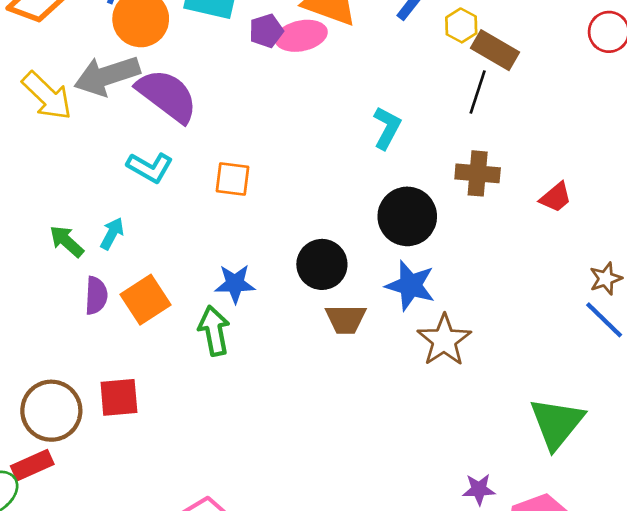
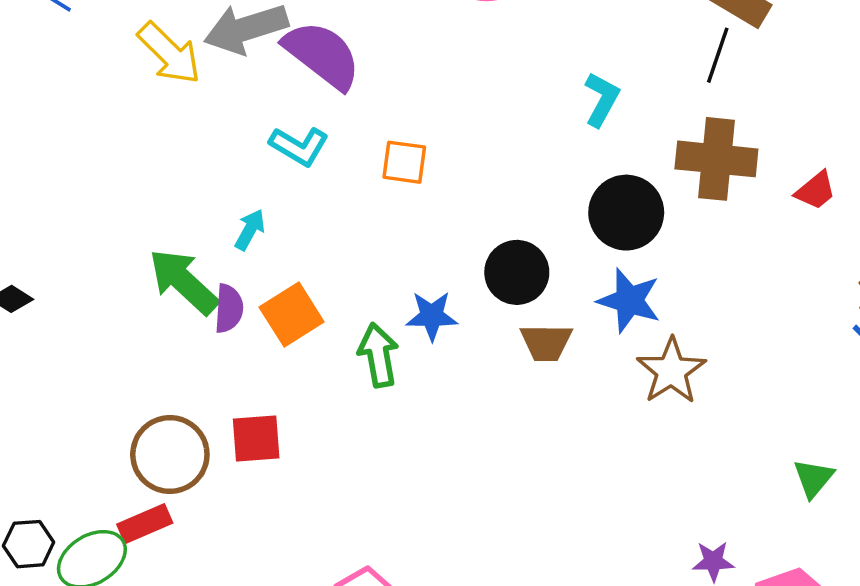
brown cross: (478, 173) -> (716, 159), size x1.4
green arrow: (67, 241) -> (184, 282), moved, size x1.6
blue star: (235, 284) -> (432, 316), moved
green triangle: (557, 423) -> (813, 478), size x0.6

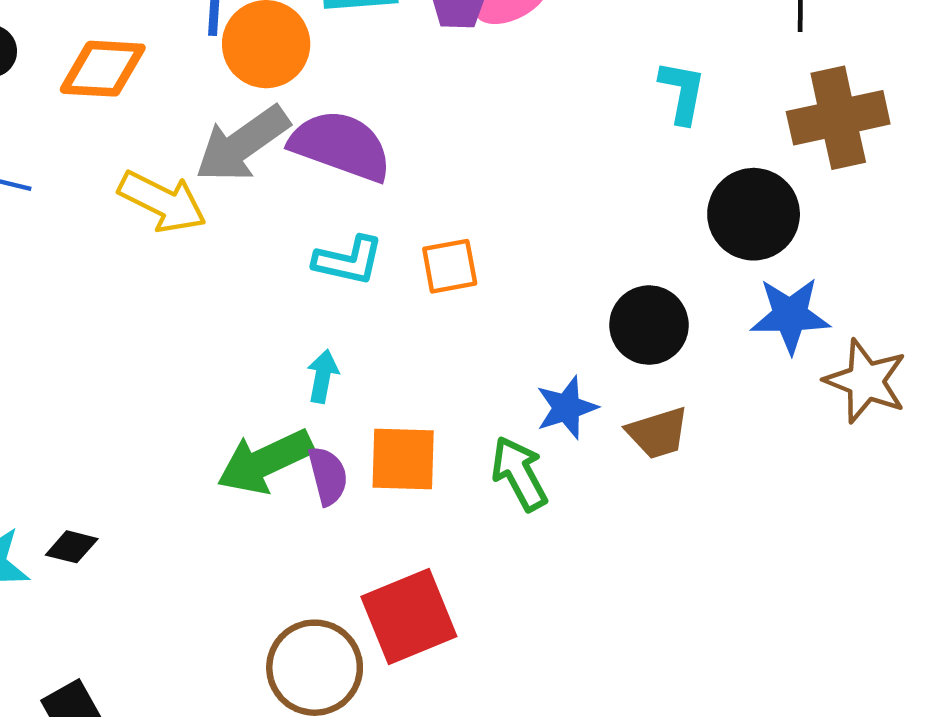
orange square: (404, 162) -> (450, 266), moved
green arrow: (184, 282) -> (265, 462), turned -50
orange square: (292, 314) -> (403, 459), turned -38
brown trapezoid: (546, 343) -> (658, 433), moved
red square: (256, 439) -> (409, 617), size x1.4

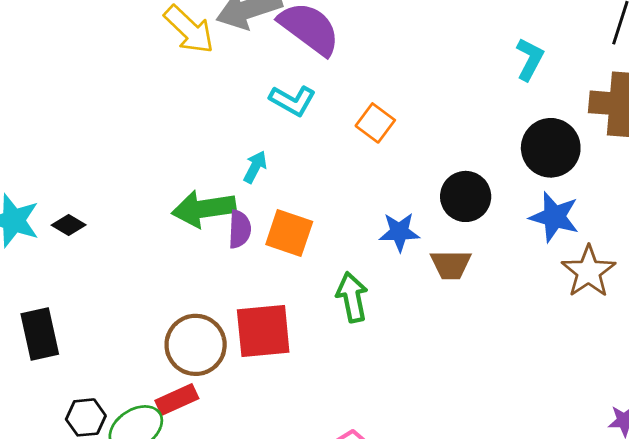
orange square: (450, 266) -> (375, 123), moved, turned 30
green arrow: (519, 473) -> (352, 297), moved

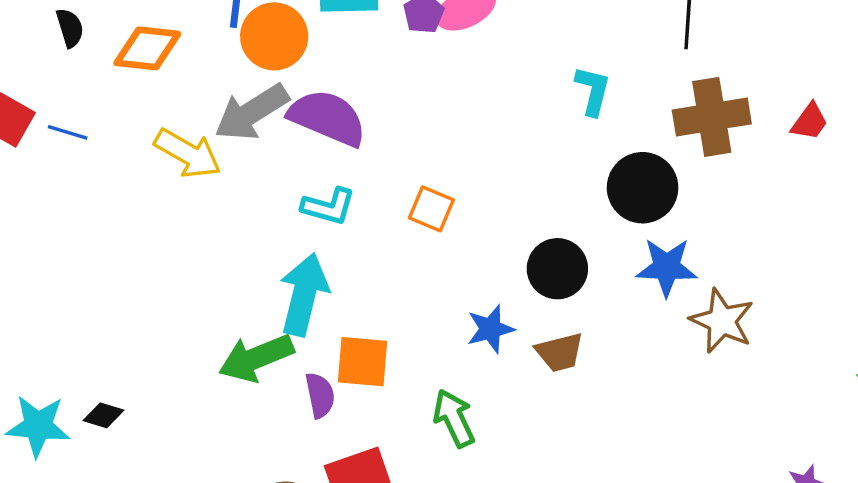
cyan arrow: (255, 167) -> (304, 295), size x2.0
purple semicircle: (240, 229) -> (320, 395), moved

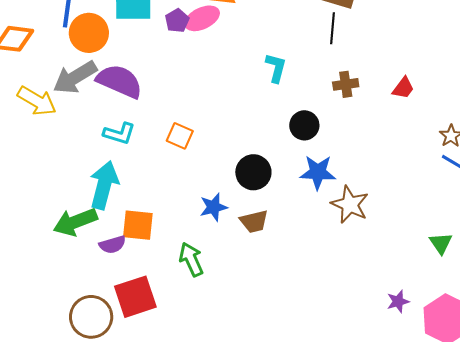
brown cross: (712, 117) -> (346, 84), size x0.6
black circle: (643, 188) -> (304, 125), size x0.7
purple semicircle: (320, 395) -> (113, 245), turned 84

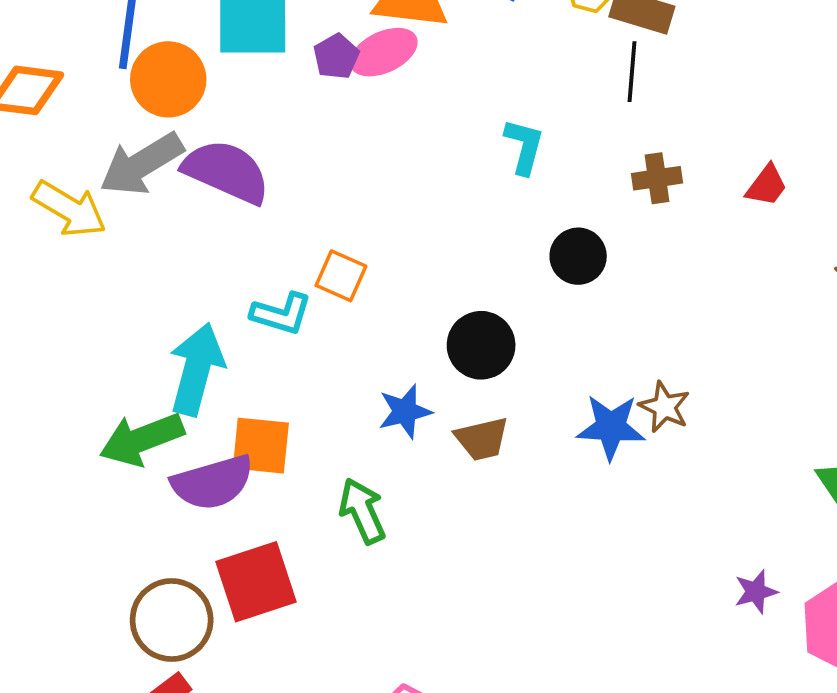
cyan L-shape: (119, 133) -> (281, 314), moved
blue star: (318, 172) -> (611, 427), moved
brown star: (350, 204) -> (664, 407), size x0.7
purple semicircle: (113, 245) -> (213, 482), size x1.6

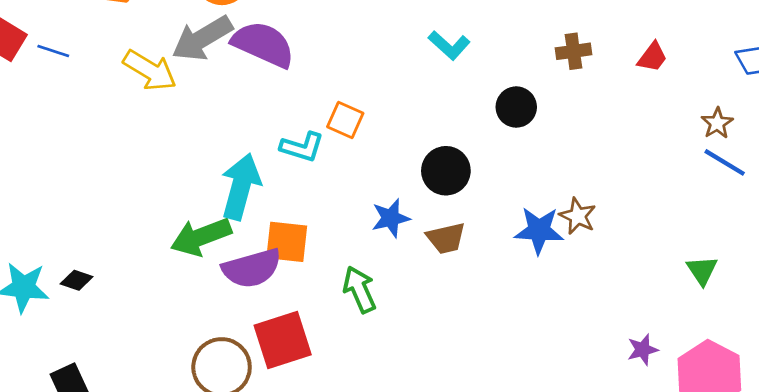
cyan L-shape: (524, 146) -> (449, 45), moved, turned 117

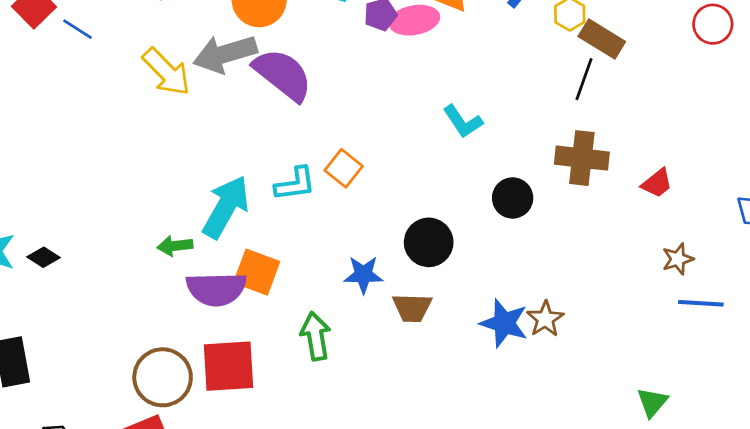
brown cross: (573, 51) -> (582, 158), size x1.5
brown star: (717, 123) -> (678, 259), moved
cyan L-shape: (302, 147) -> (295, 184), turned -39
blue line: (725, 162) -> (701, 303), turned -42
green arrow: (201, 237) -> (175, 246), size x0.6

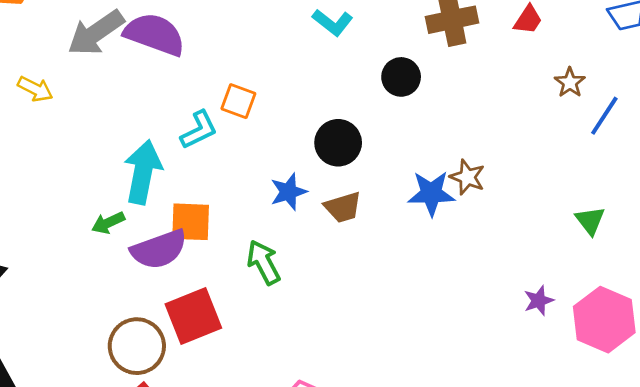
yellow arrow: (166, 72) -> (35, 89), moved, size x0.7
blue line: (701, 303) -> (604, 116), turned -42

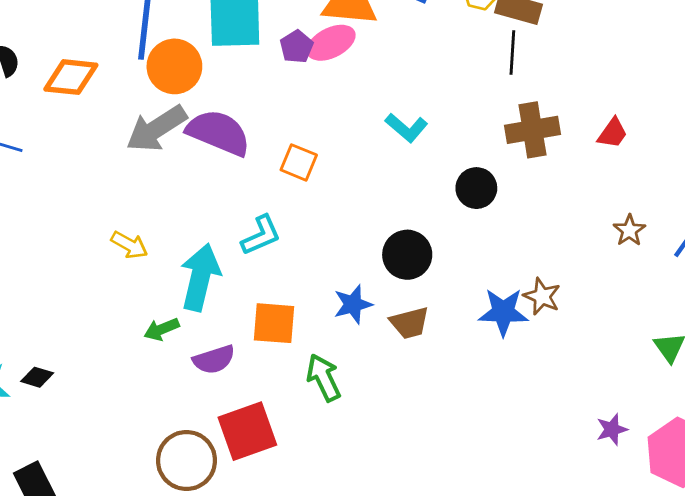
brown star: (570, 83) -> (629, 230), moved
yellow arrow: (35, 89) -> (129, 245), moved
orange square: (238, 101) -> (299, 162), moved
orange square: (191, 222) -> (274, 323), moved
purple semicircle: (159, 249) -> (214, 360), size x0.7

